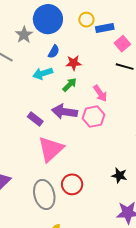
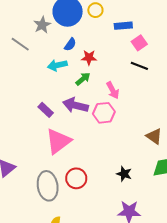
yellow circle: (86, 20) -> (95, 10), moved

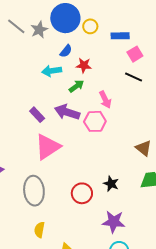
yellow circle: (95, 10) -> (90, 26), moved
gray line: (20, 44) -> (16, 26), moved
red circle: (76, 178) -> (82, 193), moved

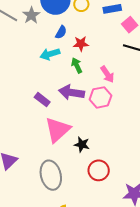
green arrow: (76, 86) -> (77, 65), turned -70
black star: (111, 184) -> (82, 144), moved

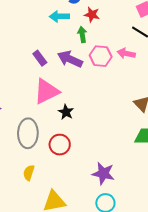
pink arrow: (107, 74) -> (126, 53), moved, turned 120
pink hexagon: (100, 97) -> (101, 56), moved
red circle: (99, 170) -> (60, 145), moved

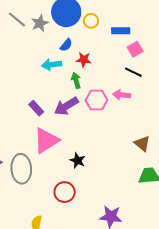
purple arrow: (70, 59) -> (66, 106), turned -50
black star: (66, 112) -> (78, 160), moved
gray ellipse: (28, 133) -> (21, 169), moved

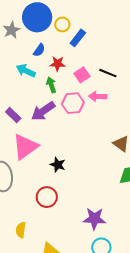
blue rectangle: (121, 31) -> (78, 38), moved, turned -48
pink square: (135, 49) -> (82, 75), moved
cyan arrow: (52, 65) -> (26, 71), turned 36

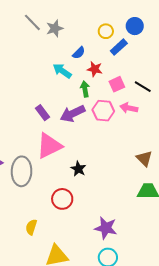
blue circle: (37, 17) -> (135, 26), moved, size x0.6

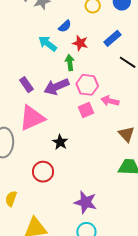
blue rectangle: (119, 47) -> (112, 38), moved
pink square: (117, 84) -> (86, 110), moved
pink arrow: (129, 108) -> (110, 101), moved

